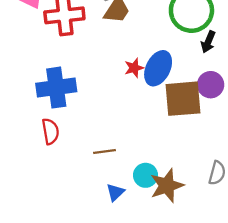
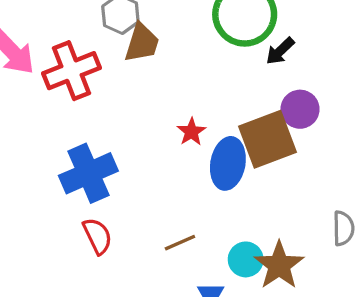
black arrow: (208, 42) -> (280, 51), turned 40
red star: (134, 68) -> (191, 132), moved
blue ellipse: (158, 68) -> (228, 163), moved

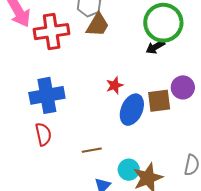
black arrow: (280, 51) -> (155, 47), moved
brown square: (268, 139) -> (159, 101), size x0.7

